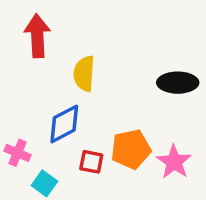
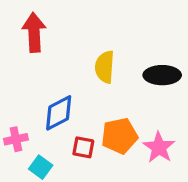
yellow semicircle: (84, 74) -> (105, 67), moved
pink cross: (17, 153) -> (16, 139), turned -35

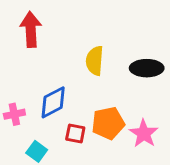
pink cross: (16, 139) -> (14, 114), moved

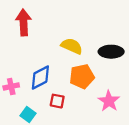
yellow semicircle: (95, 61) -> (72, 46), turned 110
orange pentagon: (108, 123) -> (82, 76), moved

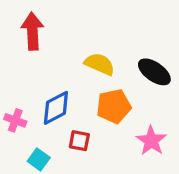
black ellipse: (111, 52) -> (154, 72), turned 35
pink cross: (11, 86) -> (15, 120), turned 32

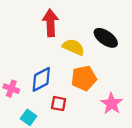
red arrow: (32, 31) -> (50, 23), moved
black ellipse: (154, 72) -> (106, 38), moved

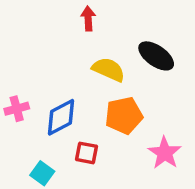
red arrow: (50, 23) -> (88, 19), moved, size x0.6
pink cross: (11, 89) -> (17, 109), moved, turned -35

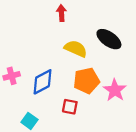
red square: (86, 153) -> (70, 107), moved
pink star: (165, 153) -> (115, 90), moved

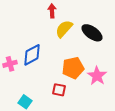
yellow semicircle: (76, 49) -> (64, 29), moved, turned -72
blue diamond: (43, 82) -> (32, 55), moved

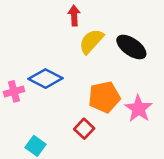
blue diamond: (32, 55) -> (45, 79), turned 55
red square: (59, 90) -> (84, 129), turned 32

